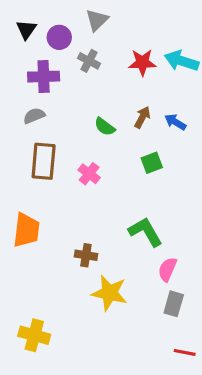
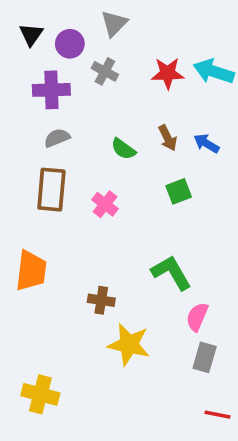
gray semicircle: (34, 116) -> (57, 138), moved
brown arrow: (142, 117) -> (168, 138), turned 125

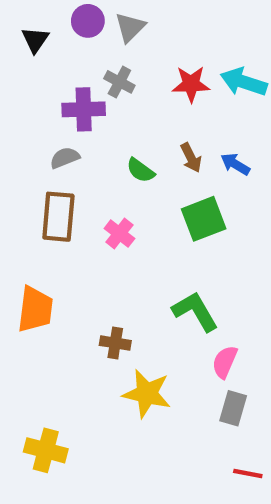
purple circle: (70, 44) -> (88, 21), moved
purple cross: (51, 90) -> (84, 109), moved
green square: (179, 191) -> (204, 219), size x1.5

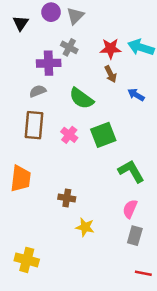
brown arrow: (191, 158) -> (111, 74), moved
green semicircle: (140, 170) -> (81, 98), size x1.5
green square: (204, 219) -> (103, 135), moved
green L-shape: (195, 311) -> (131, 171), moved
yellow star: (147, 394) -> (85, 227), size x0.7

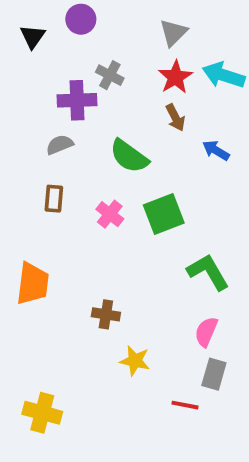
gray triangle: (75, 16) -> (173, 33), moved
red star: (111, 49) -> (175, 77), turned -30
brown rectangle: (34, 125) -> (54, 199), size x0.6
red line: (143, 273) -> (185, 405), moved

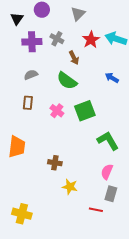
gray triangle: (173, 33) -> (78, 14), moved
purple cross: (77, 100) -> (32, 42), moved
brown arrow: (175, 118) -> (74, 58), moved

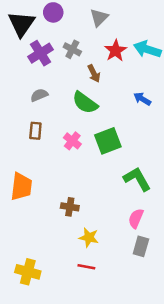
black triangle: (17, 19) -> (21, 24), size x1.6
purple cross: (32, 42) -> (41, 53), turned -30
red line: (96, 210) -> (86, 267), moved

